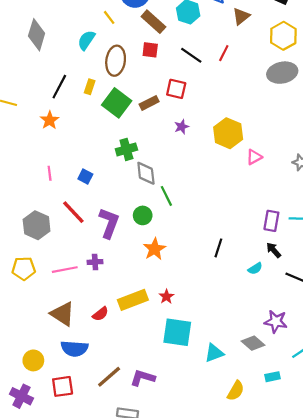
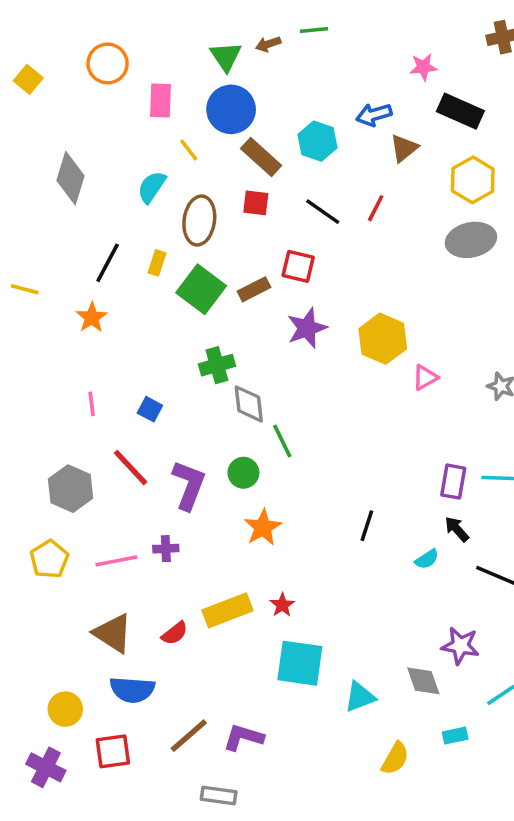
purple star: (182, 127) -> (307, 328), size x1.6
yellow pentagon: (24, 268) -> (49, 559), turned -30
gray diamond: (253, 343) -> (423, 681), turned 30

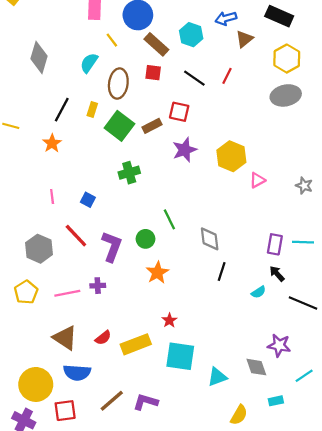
gray diamond: (249, 404) -> (210, 239), moved
yellow rectangle: (228, 610) -> (136, 344), moved
yellow circle: (65, 709) -> (36, 384), size x1.6

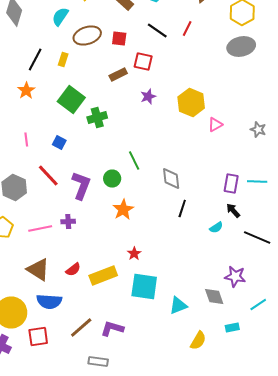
red square: (153, 73) -> (119, 38), moved
brown ellipse: (118, 83) -> (87, 36), turned 64
green square: (119, 126) -> (71, 100), moved
purple star: (185, 150) -> (148, 96), size x0.7

